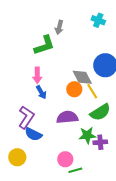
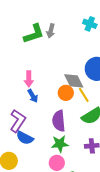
green L-shape: (44, 45) -> (34, 34), moved
purple semicircle: (67, 117) -> (59, 121), turned -90
green star: (87, 135) -> (60, 144), moved

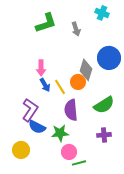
gray arrow: (51, 31) -> (76, 29), moved, turned -32
gray diamond: (74, 81) -> (86, 70), turned 45
yellow line: (84, 95) -> (60, 87), moved
green star: (60, 144) -> (60, 133), moved

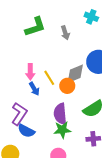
gray diamond: (86, 70) -> (75, 74), turned 50
yellow line: (60, 87) -> (49, 78), moved
green star: (60, 133) -> (62, 130), moved

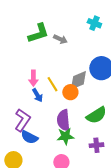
gray arrow: (65, 33) -> (60, 39), moved, turned -48

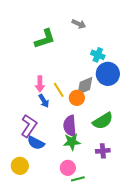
cyan cross: (94, 23) -> (98, 55), moved
gray arrow: (60, 39) -> (79, 24), moved

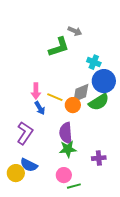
green L-shape: (45, 39) -> (59, 47), moved
yellow line: (59, 90) -> (55, 97), turned -35
green semicircle: (103, 121) -> (99, 102), moved
blue semicircle: (36, 143) -> (29, 165), moved

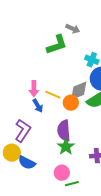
green star: (68, 149) -> (66, 147), turned -30
yellow circle: (16, 173) -> (12, 153), moved

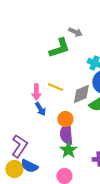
yellow line: (53, 95) -> (55, 87), moved
orange circle: (71, 103) -> (65, 119), moved
purple L-shape: (23, 131) -> (19, 146), moved
yellow circle: (12, 153) -> (14, 169), moved

